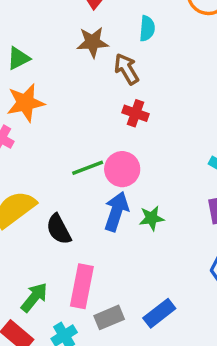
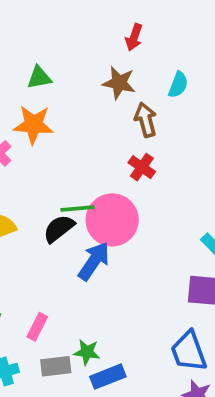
pink circle: (122, 169) -> (112, 220), size x1.4
green star: (152, 218) -> (87, 352), moved
black semicircle: (59, 229) -> (59, 229), moved, turned 64
pink rectangle: (82, 286) -> (37, 327), size x0.6

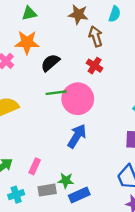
black semicircle: (59, 229) -> (50, 63), moved
blue arrow: (94, 261) -> (77, 136), moved

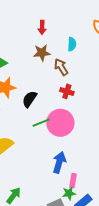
blue arrow: (77, 136) -> (59, 162), moved
pink rectangle: (35, 166) -> (73, 181), moved

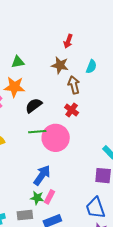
green star: (69, 193) -> (37, 198), moved

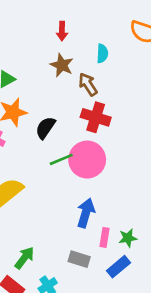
brown star: (60, 65) -> (62, 65), turned 30
red cross: (72, 110) -> (96, 117), size x1.5
green star: (37, 198) -> (128, 238), moved
gray rectangle: (25, 215) -> (79, 259), moved, turned 42

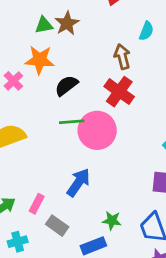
brown star: (62, 65) -> (67, 23), moved
pink rectangle: (105, 237) -> (37, 204), moved

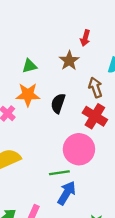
brown star: (67, 23) -> (69, 61), moved
black semicircle: (66, 86) -> (58, 103), moved, turned -30
green line: (72, 122) -> (59, 173), moved

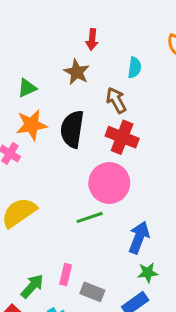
black semicircle: (58, 103) -> (72, 129), size x1.4
blue arrow: (67, 193) -> (139, 237), moved

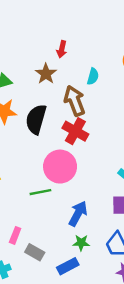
brown arrow: (116, 100) -> (75, 101), size x1.4

